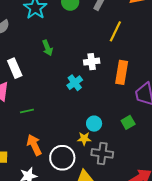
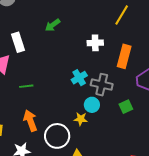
green arrow: (47, 48) -> (53, 25), turned 70
cyan cross: (75, 83) -> (79, 78), moved
gray cross: (102, 153) -> (102, 85), moved

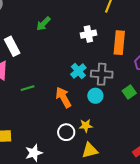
yellow star: (81, 119) -> (86, 126), moved
orange arrow: (30, 121) -> (63, 97), moved
white circle: (57, 136) -> (66, 132), size x0.7

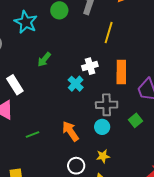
cyan cross: (78, 71) -> (76, 84), moved
green line: (28, 88) -> (32, 134), moved
yellow star: (86, 126) -> (103, 156), moved

